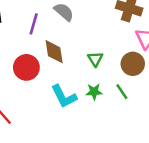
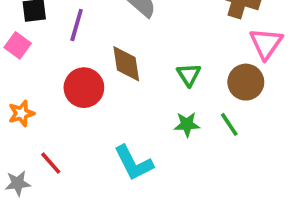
purple line: (34, 24) -> (77, 25), moved
cyan L-shape: (64, 96) -> (134, 163), moved

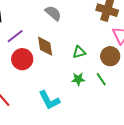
purple line: (77, 25) -> (15, 36), moved, turned 36
green triangle: (189, 75) -> (79, 52), turned 48

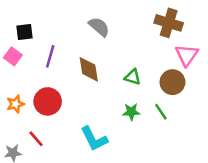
purple line: (15, 36) -> (50, 56), turned -36
green triangle: (79, 52) -> (133, 77), turned 32
red circle: (22, 59) -> (48, 101), moved

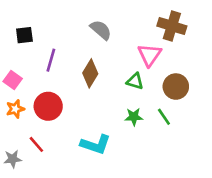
pink triangle: (187, 55) -> (150, 55), moved
pink square: (13, 56) -> (13, 80), moved
brown diamond: (89, 69) -> (90, 73), turned 40
cyan L-shape: (94, 139) -> (96, 144), turned -44

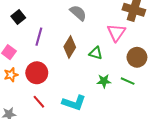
black square: (24, 35) -> (18, 17), turned -32
green triangle: (135, 81) -> (96, 53), moved
green line: (164, 117) -> (128, 81), turned -32
red line: (36, 144) -> (39, 102), moved

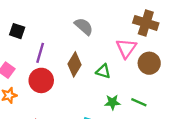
black square: (18, 17) -> (17, 31), turned -32
brown circle: (137, 57) -> (149, 63), moved
red circle: (37, 73) -> (41, 80), moved

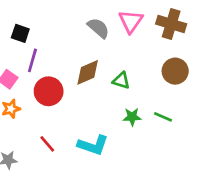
pink triangle: (126, 48) -> (131, 21), moved
purple line: (40, 53) -> (32, 60), moved
brown diamond: (75, 64) -> (88, 72), turned 35

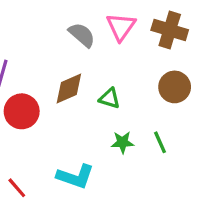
green line: (163, 117) -> (160, 142), turned 42
red line: (47, 144) -> (17, 188), moved

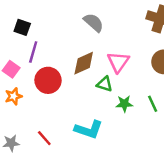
pink triangle: (121, 27) -> (118, 62), moved
green triangle: (110, 98) -> (105, 84), moved

